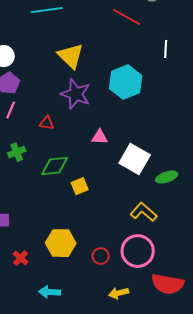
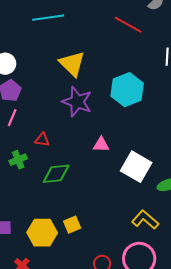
red triangle: (47, 123) -> (42, 140), moved
yellow square: (80, 186) -> (72, 225), moved
yellow hexagon: (61, 243) -> (42, 233), moved

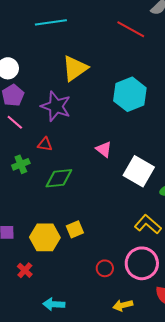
yellow triangle: (72, 64) -> (75, 68), turned 40
purple star: (77, 102) -> (56, 106), moved
pink line: (12, 118) -> (15, 122), turned -72
pink triangle: (101, 145) -> (104, 149), turned 36

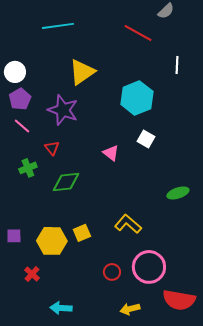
red triangle: (45, 144) -> (52, 148), turned 42
white square: (139, 171) -> (146, 139), moved, size x0.6
yellow L-shape: (148, 224) -> (128, 224), moved

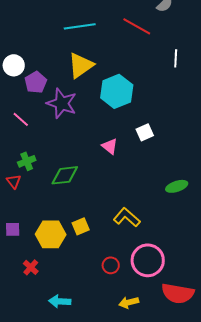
cyan line: (58, 26) -> (80, 26), moved
cyan hexagon: (137, 98) -> (117, 91), moved
purple pentagon: (20, 99) -> (36, 82), moved
white square: (146, 139) -> (145, 132), turned 36
red triangle: (52, 148) -> (14, 181), moved

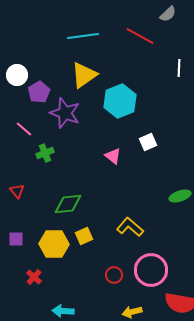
green cross: (27, 161) -> (45, 153), moved
green diamond: (65, 175) -> (68, 204), moved

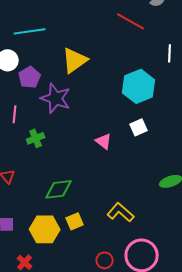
cyan line: (83, 36) -> (30, 31), moved
cyan hexagon: (120, 101) -> (139, 86), moved
pink line: (24, 129) -> (15, 114), turned 54

